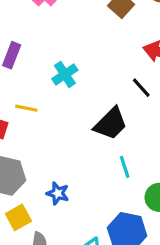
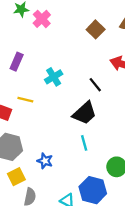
black line: (141, 88) -> (95, 85), moved
cyan line: (125, 167) -> (84, 143), moved

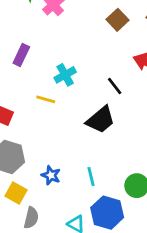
yellow line: (25, 100) -> (46, 99), moved
cyan line: (84, 143) -> (91, 177), moved
yellow square: (16, 177) -> (16, 193), turned -36

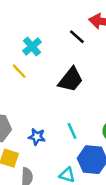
black line: (115, 86) -> (77, 37), moved
yellow line: (46, 99) -> (19, 71), turned 42

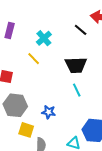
black trapezoid: (71, 80) -> (76, 65), turned 50
cyan line: (72, 131) -> (77, 90), moved

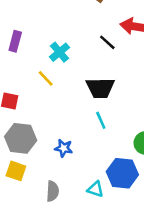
yellow square: (26, 130) -> (16, 171), moved

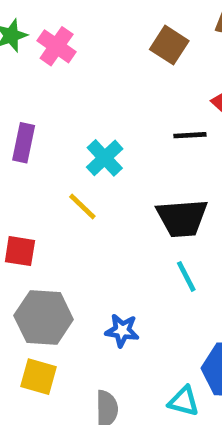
black line: (107, 42) -> (190, 135), turned -42

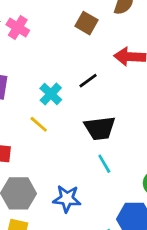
black line: (190, 135) -> (88, 81), moved, turned -30
blue star: (122, 331) -> (67, 199), size x1.4

